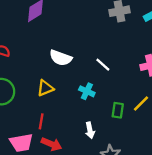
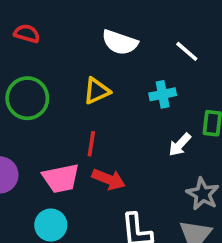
cyan cross: (87, 91) -> (163, 94), turned -35
white arrow: (90, 130) -> (180, 145), moved, turned 56

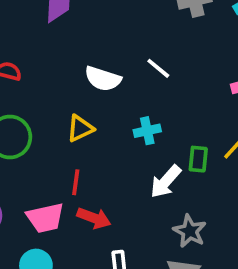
white line: (187, 51) -> (158, 68), moved
white arrow: (180, 145) -> (166, 181), size x1.4

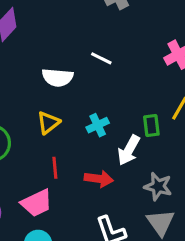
cyan cross: (147, 131) -> (98, 125), moved
red arrow: (94, 218) -> (99, 179), moved

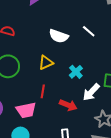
cyan cross: (98, 125) -> (76, 72), turned -32

